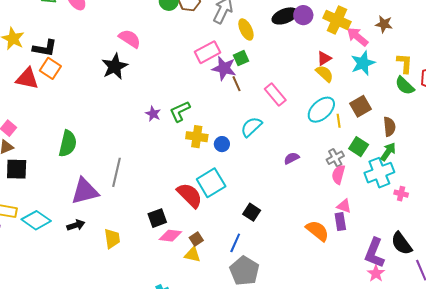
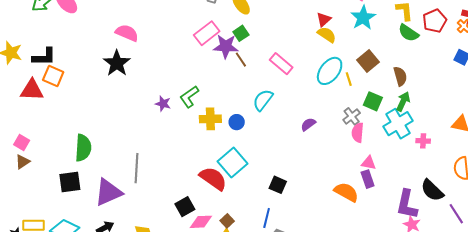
black square: (17, 169) -> (70, 182), moved

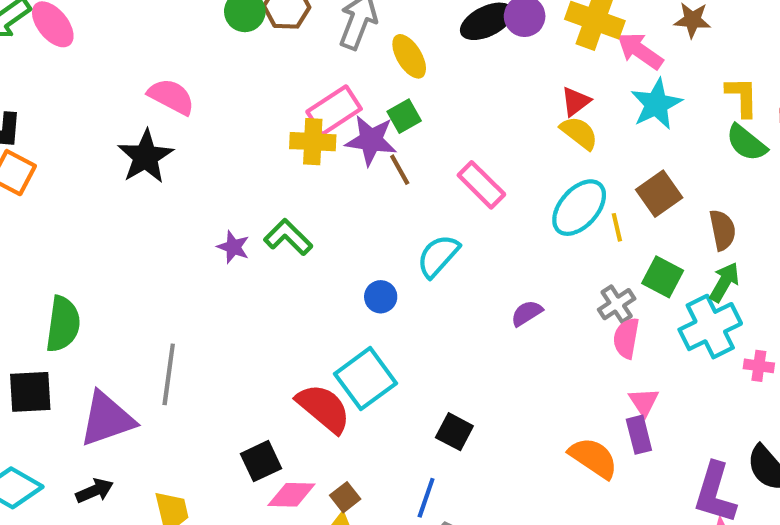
green L-shape: (189, 97) -> (288, 237), turned 75
yellow cross: (210, 119) -> (313, 142), moved
pink triangle: (369, 163) -> (644, 402), turned 42

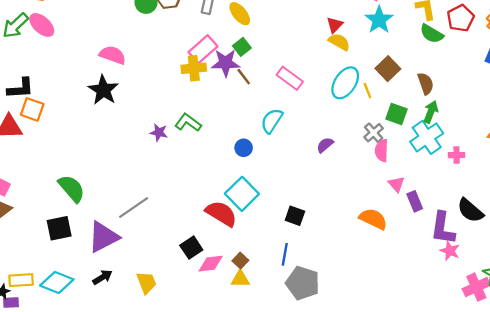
green semicircle: (63, 324) -> (72, 188), turned -40
gray line: (169, 374) -> (134, 208), turned 56
purple rectangle: (639, 435) -> (415, 201), moved

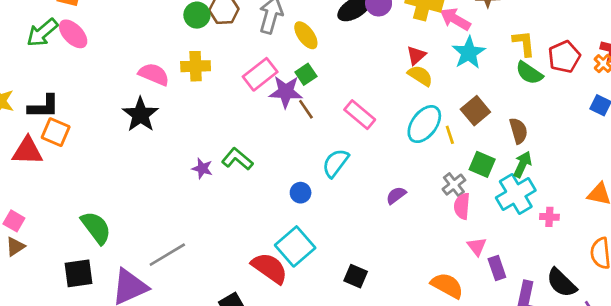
yellow cross: (194, 68) -> (196, 66), moved

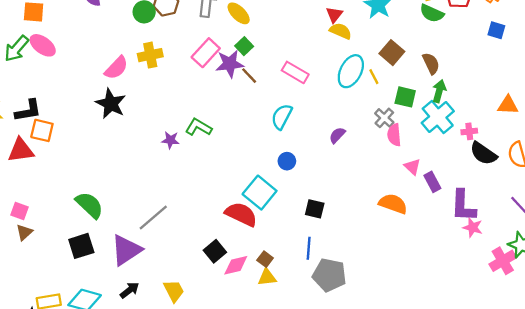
pink semicircle: (154, 74) -> (116, 68), turned 120
blue circle: (301, 193) -> (287, 161), moved
black semicircle: (562, 283) -> (483, 153), moved

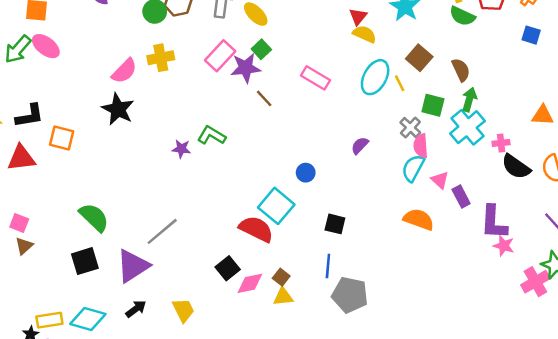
brown line: (249, 76) -> (264, 98), moved
cyan semicircle: (282, 117) -> (413, 168), moved
orange square: (42, 130) -> (62, 138), moved

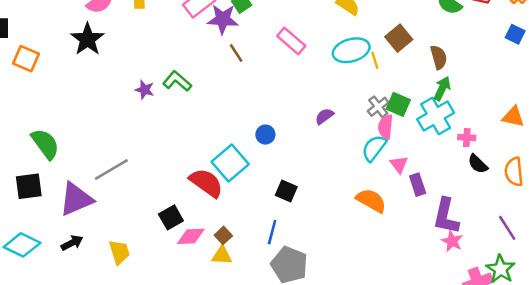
cyan ellipse: (375, 77) -> (351, 50), turned 36
green square: (433, 105) -> (398, 104), moved
black semicircle: (516, 167) -> (478, 164), size x0.7

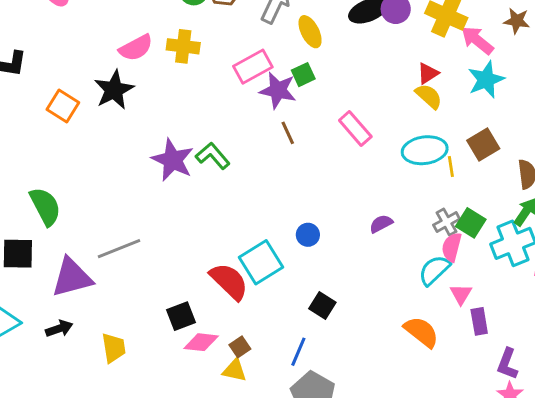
orange square: (26, 59) -> (63, 106), moved
purple star: (145, 90) -> (173, 160), size x1.8
purple L-shape: (446, 216) -> (507, 364), size x0.7

